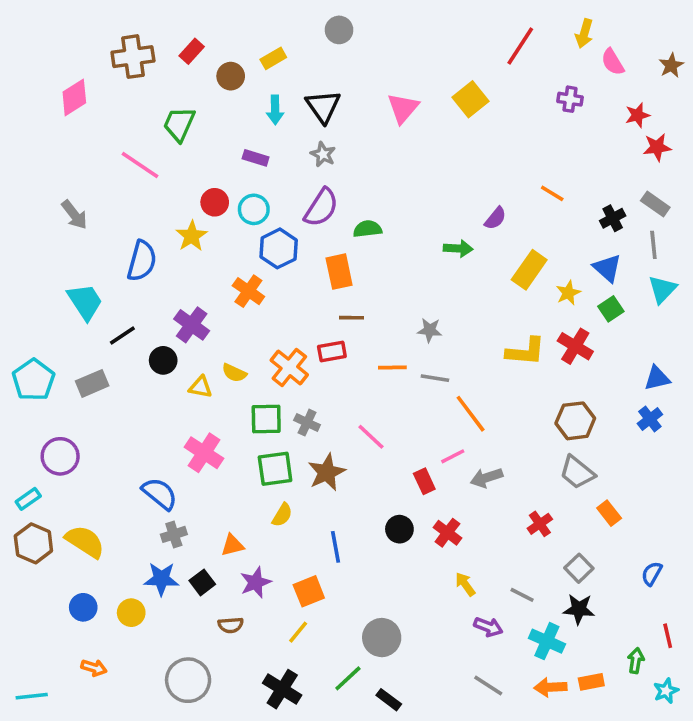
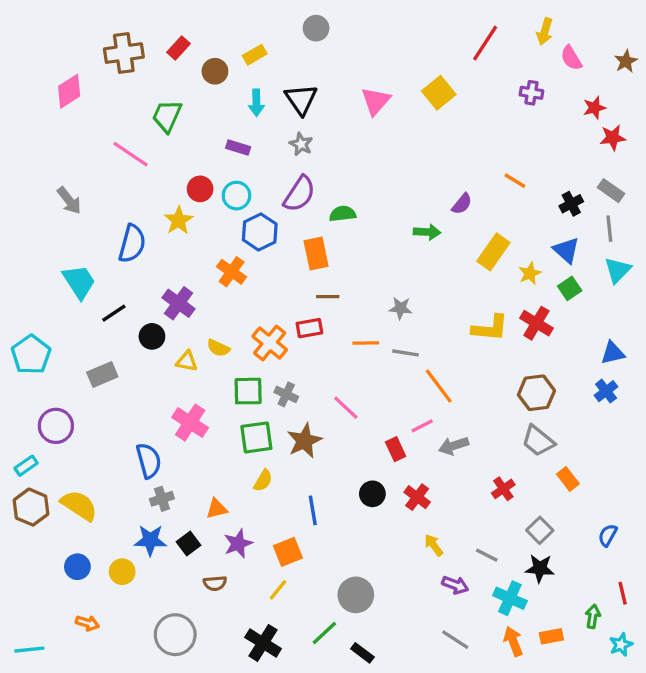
gray rectangle: (92, 383) -> (102, 374), moved
blue semicircle: (160, 494) -> (149, 461), turned 36
orange arrow: (550, 687) -> (513, 641), turned 72

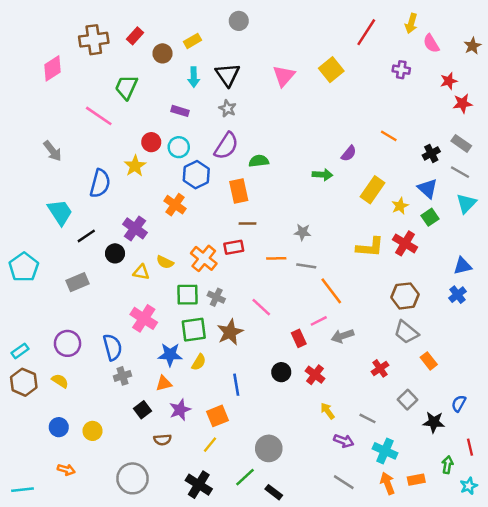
gray line: (609, 229) -> (460, 172), turned -54
purple circle: (56, 426) -> (68, 343), moved
yellow semicircle: (79, 505) -> (60, 381), size x0.6
blue star: (150, 540) -> (170, 355), moved
black star: (540, 568) -> (434, 422), moved

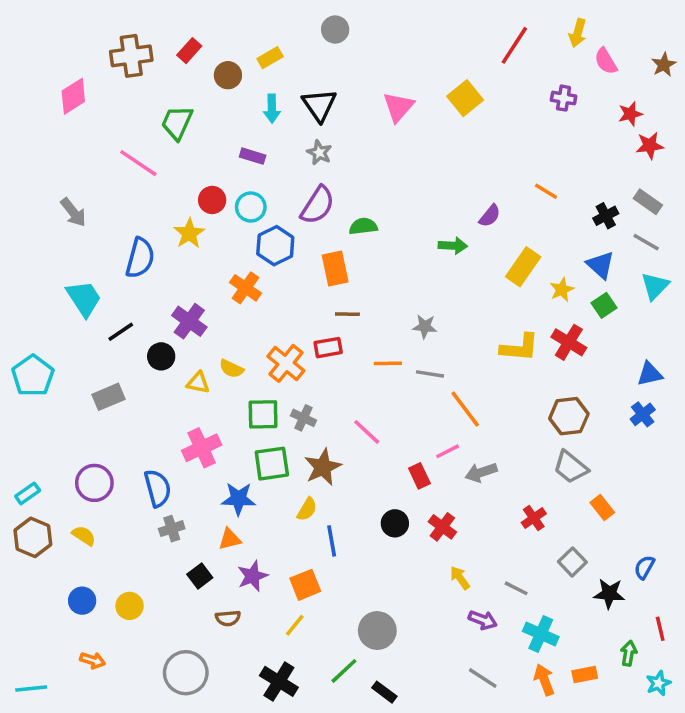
pink cross: (144, 318) -> (202, 448), turned 32
yellow semicircle: (199, 362) -> (307, 509), moved

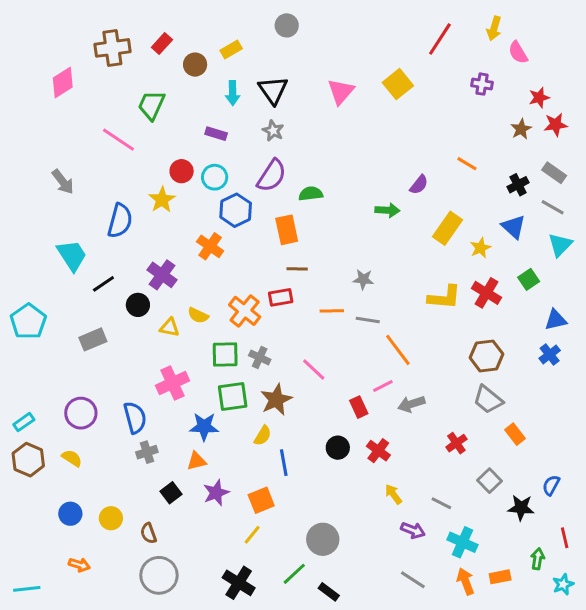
brown star: (664, 65) -> (521, 129), moved
green square: (604, 305) -> (529, 279), moved
brown semicircle: (228, 618) -> (148, 533), moved, turned 75

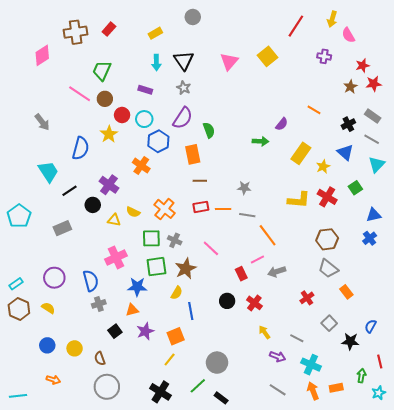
brown circle: (195, 65) -> (105, 99), moved
green semicircle: (311, 194) -> (209, 130), turned 77
red rectangle: (281, 297) -> (201, 207), moved

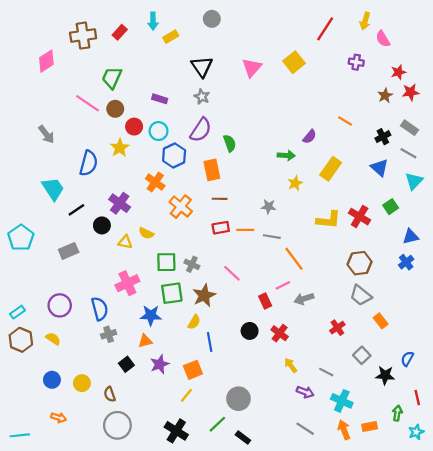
cyan arrow: (156, 62) -> (153, 21), moved
yellow star: (323, 167) -> (295, 183), moved
orange cross: (164, 209) -> (181, 207), moved

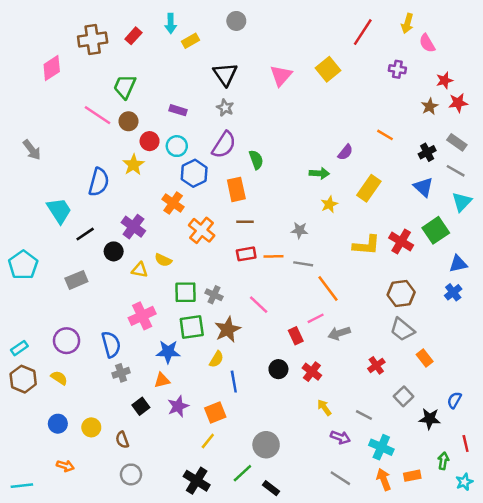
gray arrow: (46, 134) -> (32, 150), moved
green square: (391, 207) -> (436, 230), size x1.5
gray circle: (117, 425) -> (131, 474), size x0.7

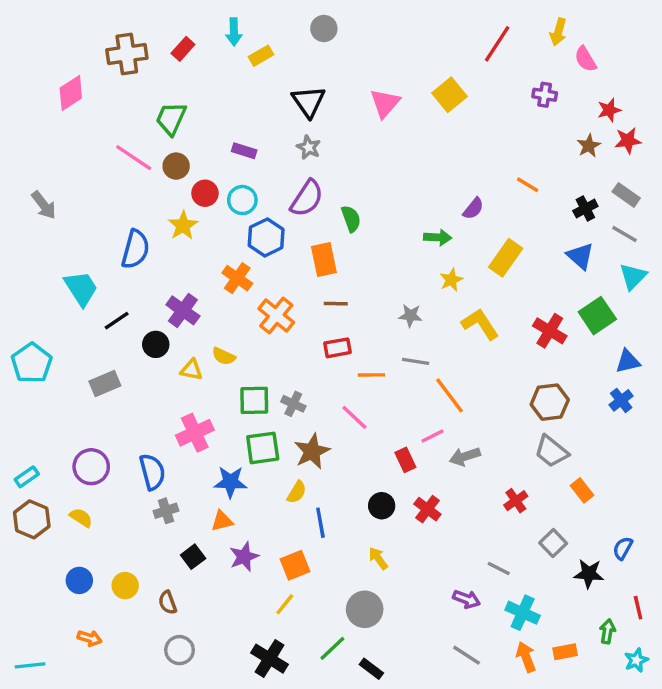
yellow L-shape: (366, 245) -> (480, 324), moved, turned -128
orange line: (273, 256) -> (371, 375), moved
yellow arrow: (324, 408) -> (378, 558), moved

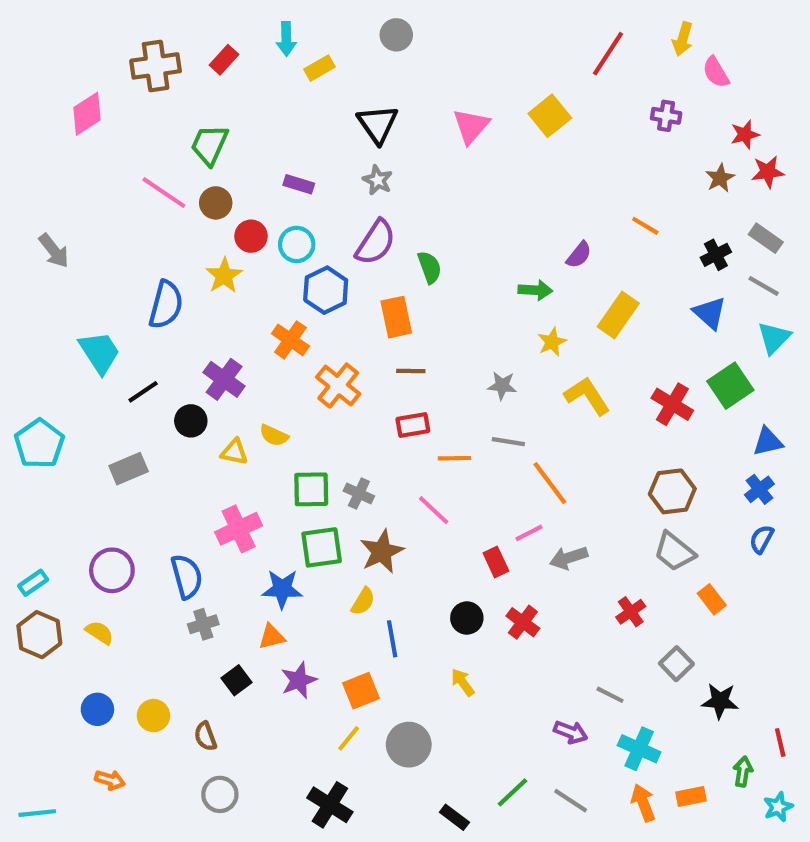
blue semicircle: (623, 548) -> (762, 539), moved
gray circle: (365, 609) -> (409, 745), moved
green line: (332, 648) -> (513, 792), moved

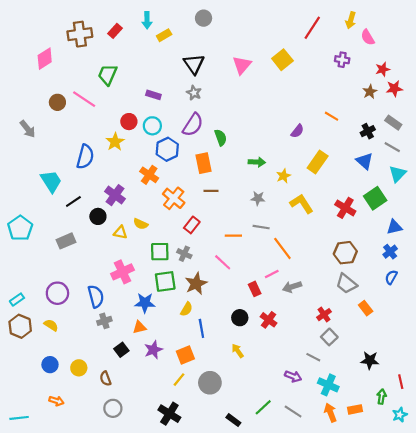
brown circle: (216, 203) -> (57, 102), moved
green arrow: (535, 290) -> (257, 162), moved
red rectangle: (413, 425) -> (192, 225), moved, turned -42
gray square: (676, 664) -> (329, 337), moved

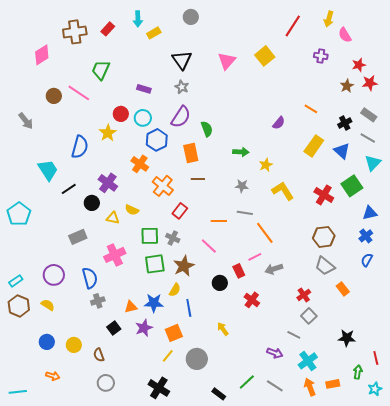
yellow rectangle: (318, 162) -> (314, 146), moved
gray rectangle: (66, 241) -> (78, 237), moved
blue star: (145, 303) -> (154, 303), moved
black circle: (240, 318) -> (220, 283), moved
cyan cross: (328, 385) -> (308, 361), turned 30

